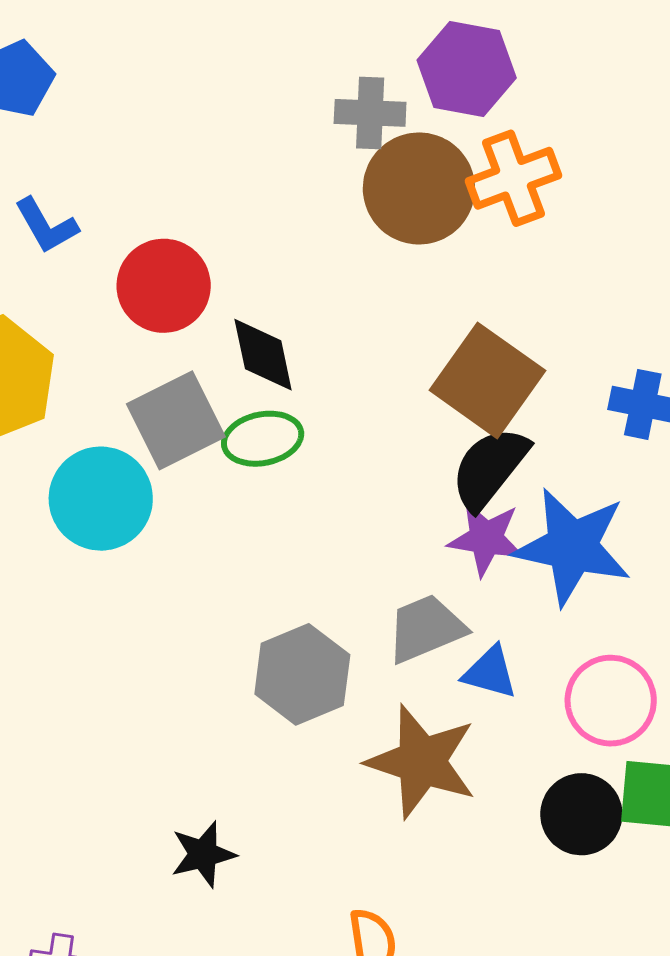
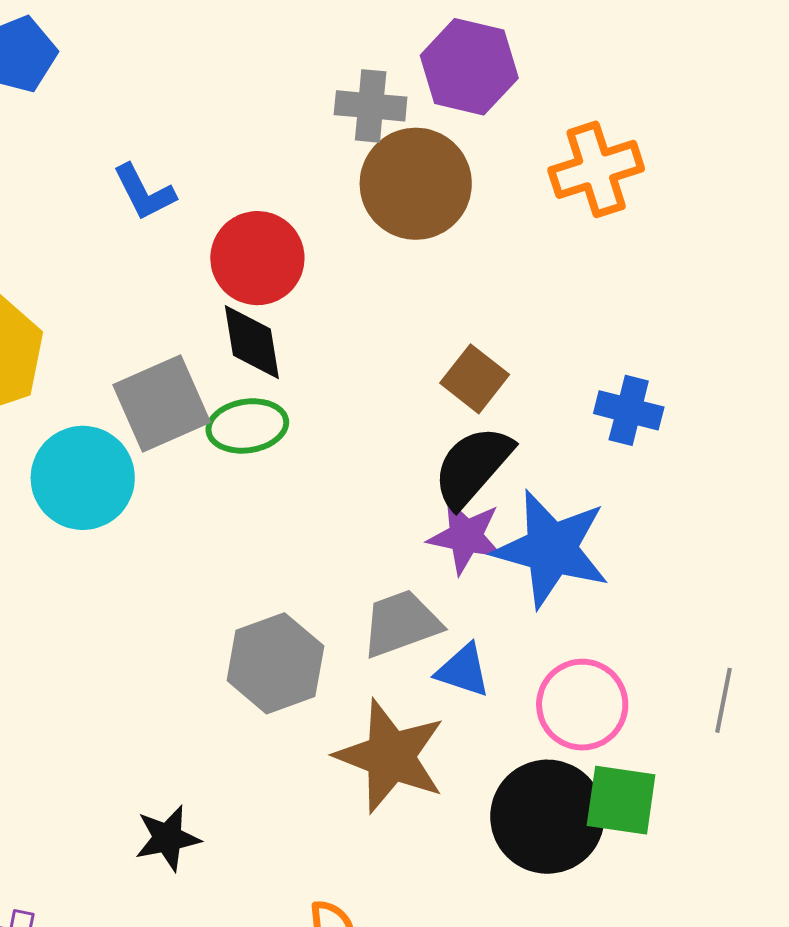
orange cross: (513, 178) -> (596, 169), moved
blue L-shape: (46, 226) -> (144, 192), moved
red circle: (164, 286) -> (257, 258), moved
brown square: (487, 380) -> (475, 379), size x0.6
black circle: (581, 814) -> (547, 817), size x1.4

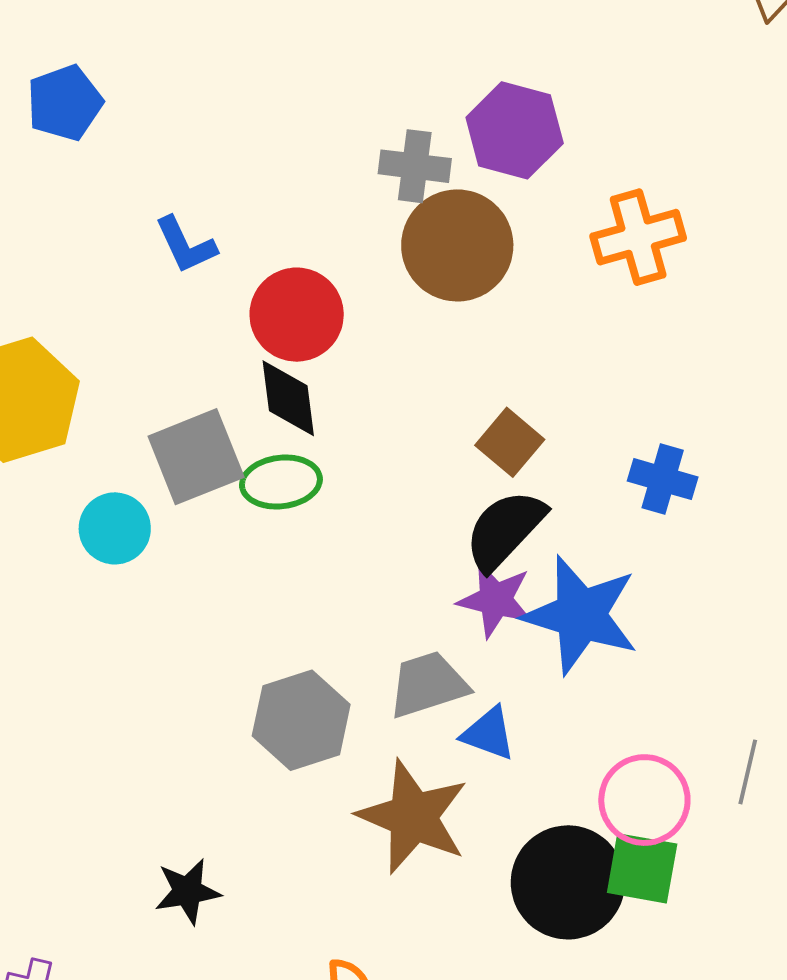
cyan circle: (83, 478) -> (115, 528), size x0.7
pink circle: (582, 705) -> (644, 800), moved

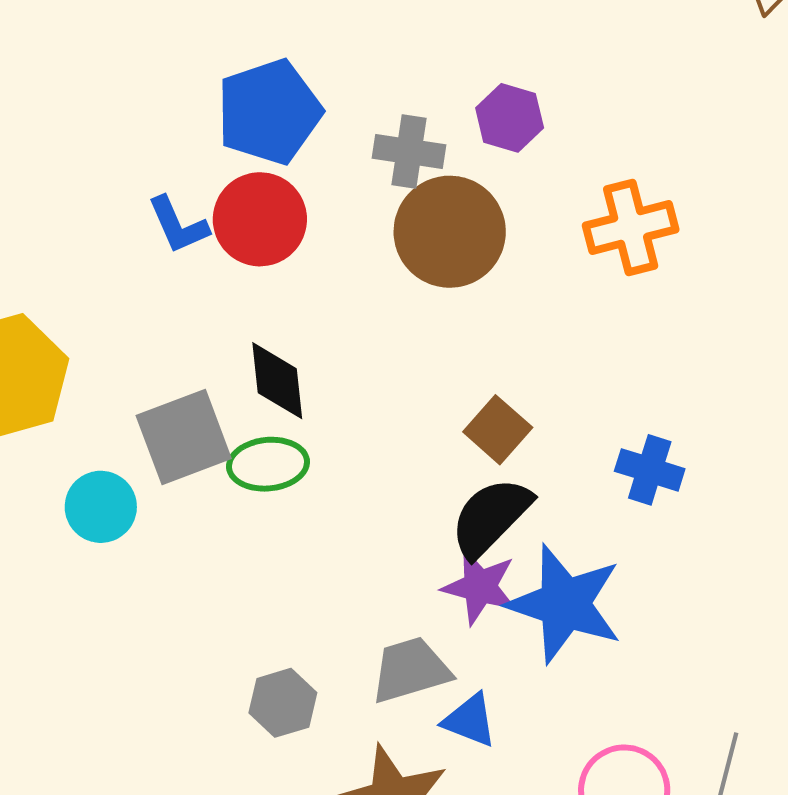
blue pentagon: (65, 103) -> (269, 112), moved, size x1.4
purple hexagon: (515, 130) -> (510, 118), size x0.7
red circle: (297, 315) -> (260, 219), moved
gray hexagon: (301, 720) -> (283, 703), size x0.7

